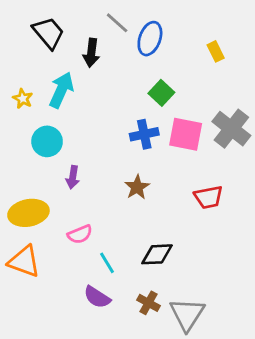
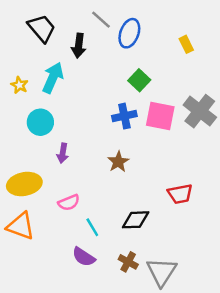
red trapezoid: (208, 197) -> (180, 194), moved

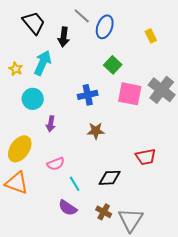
blue cross: (124, 116) -> (88, 95), moved
brown star: (118, 162) -> (96, 131), turned 30
yellow ellipse: (24, 184) -> (20, 149), turned -44

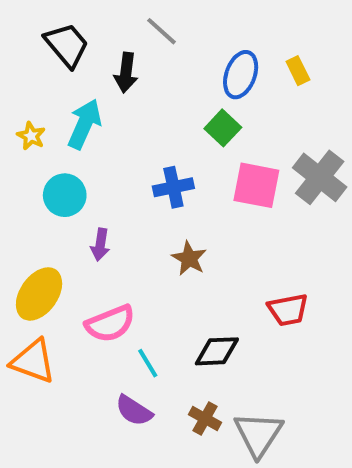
blue ellipse: (105, 27) -> (241, 75), moved
brown star: (96, 131) -> (189, 258), turned 30
pink semicircle: (56, 164) -> (110, 324), size x1.4

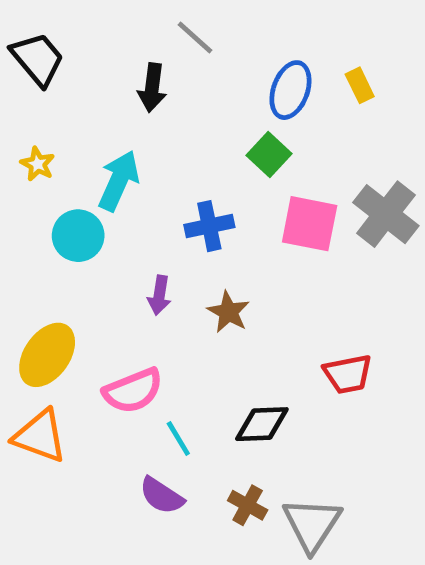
black trapezoid: (67, 45) -> (38, 59), moved
cyan arrow: (84, 124) -> (119, 181), moved
purple arrow: (100, 245) -> (159, 295), moved

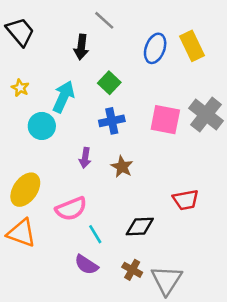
yellow rectangle: (360, 85) -> (192, 46), size x1.6
green square: (269, 154) -> (109, 83), moved

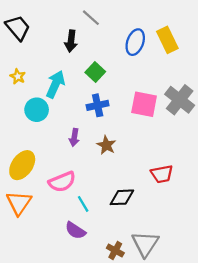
orange triangle: (21, 233) -> (19, 203), turned 44
brown cross: (132, 270) -> (115, 250), moved

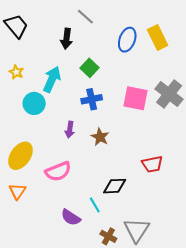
orange triangle: (19, 203) -> (17, 191), size x0.7
cyan line: (83, 204) -> (95, 205), moved

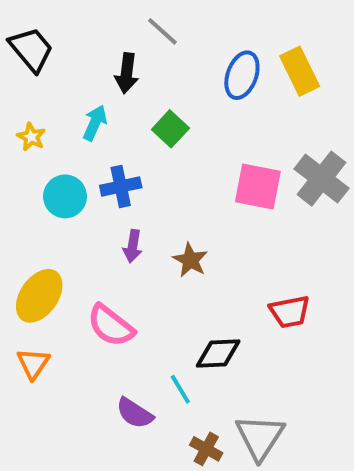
cyan arrow: (52, 79) -> (95, 123), moved, size x0.7
blue cross: (92, 99) -> (121, 186), moved
pink semicircle: (58, 171) -> (111, 326), turned 60

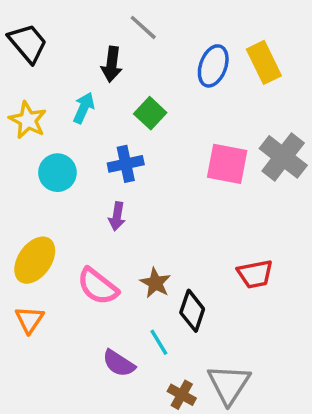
yellow star: (31, 137) -> (28, 120), size x1.5
blue cross: (121, 186) -> (126, 164), moved
brown star: (190, 260) -> (155, 283), moved
black diamond: (218, 353) -> (192, 311), turned -69

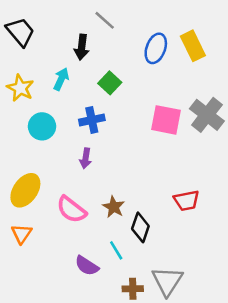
brown cross: (182, 395) -> (133, 289), turned -30

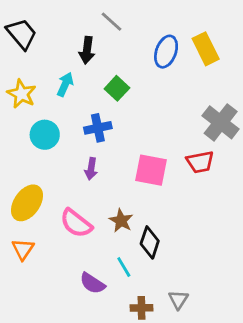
pink square: (166, 120) -> (151, 170), moved
red trapezoid: (186, 201) -> (200, 162), moved
gray triangle: (167, 281) -> (178, 300), size x0.6

